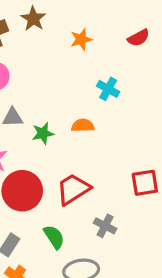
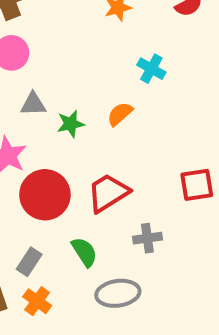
orange semicircle: (83, 125) -> (120, 114), turned -40
gray cross: (105, 226) -> (147, 238), turned -35

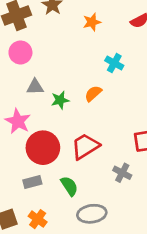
gray cross: (147, 238) -> (122, 173), moved, turned 36
gray rectangle: (29, 262) -> (32, 182), moved, turned 42

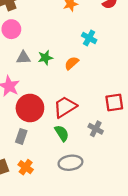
green star: (60, 100) -> (45, 58), moved
gray rectangle: (32, 182) -> (21, 136), turned -56
green semicircle: (69, 186) -> (62, 133), moved

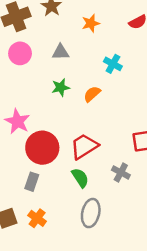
gray triangle: (23, 58) -> (61, 52), moved
gray ellipse: (70, 163) -> (91, 213), turned -70

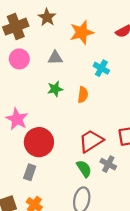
orange star: (91, 23) -> (82, 32), size x1.5
orange semicircle: (92, 94) -> (83, 95), turned 140
red trapezoid: (84, 146) -> (91, 141), moved
green semicircle: (80, 178) -> (84, 169), moved

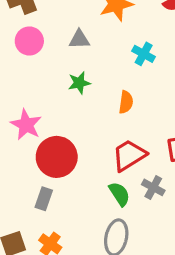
orange semicircle: (83, 95) -> (126, 102), moved

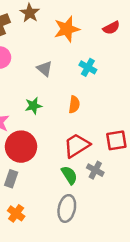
gray triangle: (79, 39) -> (45, 69), moved, turned 42
green star: (79, 83) -> (33, 106), moved

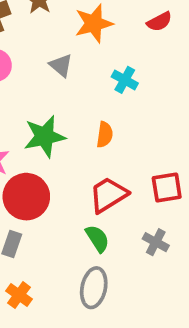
gray triangle: (45, 69) -> (61, 65), moved
green star: (33, 106) -> (45, 136), size x1.6
gray cross: (95, 170) -> (156, 242), moved

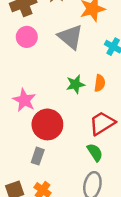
gray triangle: (61, 65) -> (71, 37), size x1.6
green star: (45, 136) -> (75, 84), moved, size x0.7

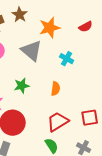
green star: (75, 84) -> (22, 86), moved

